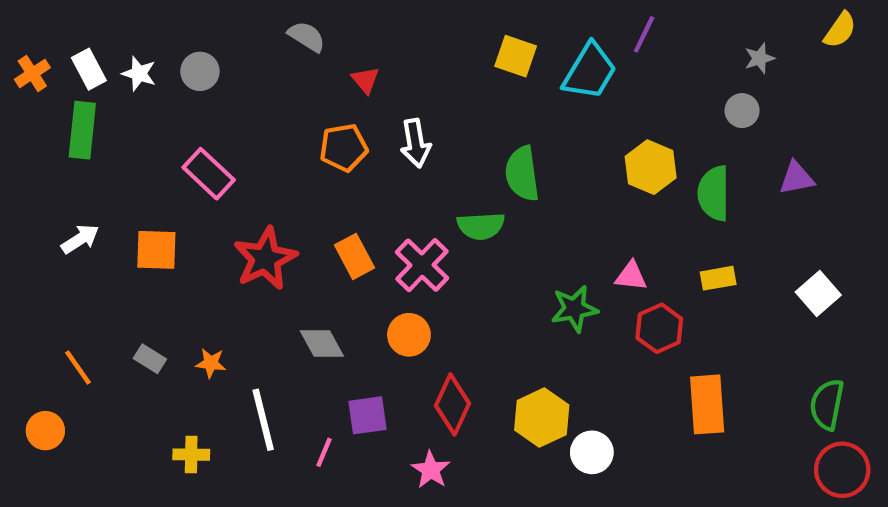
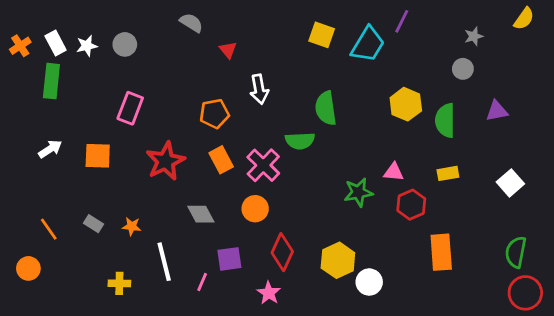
white star: (139, 74) -> (87, 46), turned -30
orange pentagon: (344, 148) -> (214, 114), moved
pink rectangle: (209, 174) -> (130, 108), turned 68

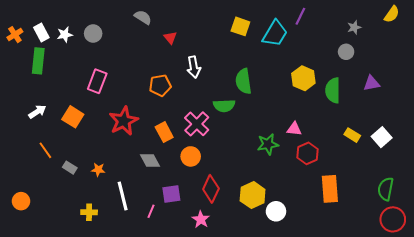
orange square: (98, 156) -> (73, 117), turned 30
orange rectangle: (221, 160) -> (164, 132), moved
yellow rectangle: (448, 173) -> (352, 135), moved, turned 42
orange line: (49, 229) -> (45, 150), moved

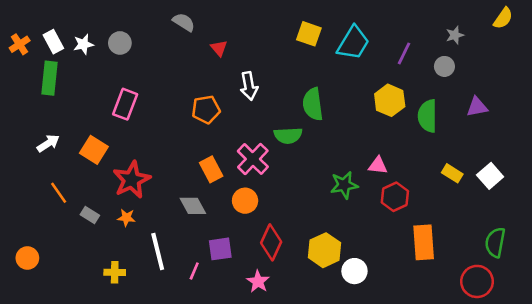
purple line: (300, 16) -> (404, 53), moved
red star: (124, 121) -> (132, 180), moved
red circle: (393, 219) -> (477, 281), moved

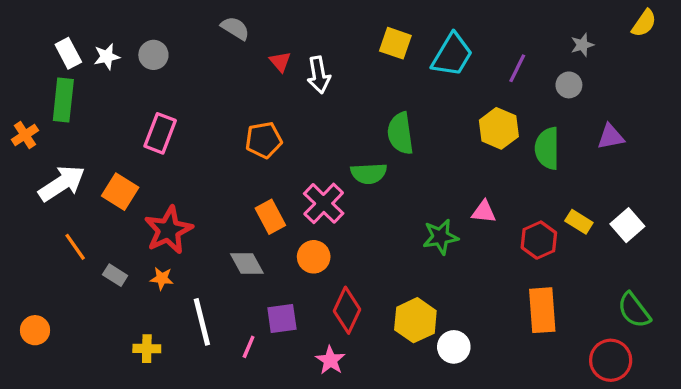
orange cross: (20, 44) -> (25, 135), moved
white arrow: (249, 86) -> (319, 75), moved
white arrow: (48, 143) -> (62, 183), size x1.6
red hexagon: (395, 197) -> (539, 240), moved
green semicircle: (495, 242) -> (634, 310), turned -48

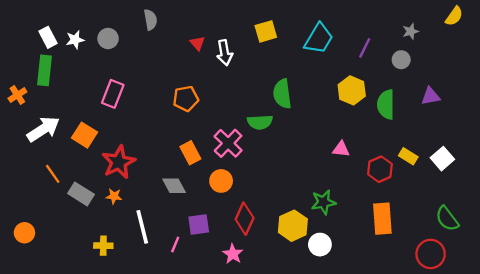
gray semicircle: (235, 28) -> (150, 20), moved, turned 48
yellow square: (395, 43) -> (266, 31), moved, turned -35
green star: (440, 237) -> (323, 202), moved
gray rectangle: (115, 275) -> (81, 194), size x1.5

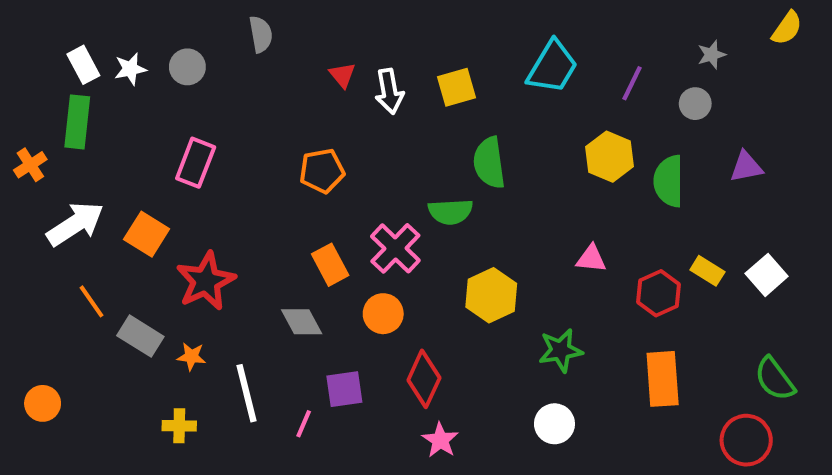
yellow square: (266, 31) -> (457, 87), moved
orange star: (114, 196) -> (191, 356), moved
yellow hexagon: (293, 226) -> (491, 295), moved
pink star: (233, 254) -> (440, 440), moved

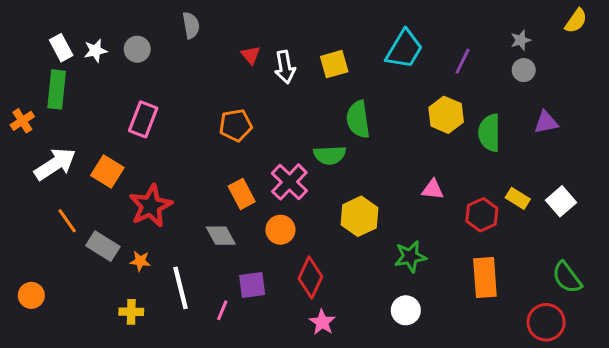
gray circle: (695, 104) -> (524, 70), moved

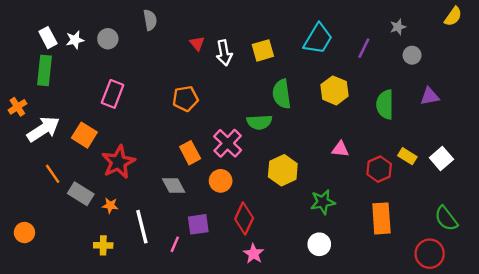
gray star: (521, 40) -> (398, 27), moved
yellow hexagon: (446, 115) -> (335, 90), moved
orange cross: (22, 121) -> (17, 107), moved

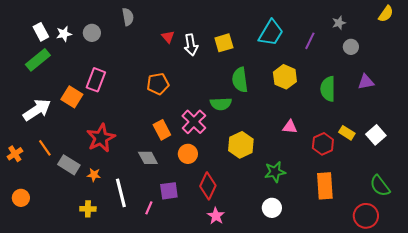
green rectangle: (44, 70) -> (38, 60), turned 45
orange cross: (17, 107) -> (15, 154), moved
orange square: (84, 135) -> (72, 97), moved

